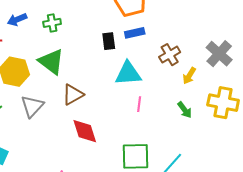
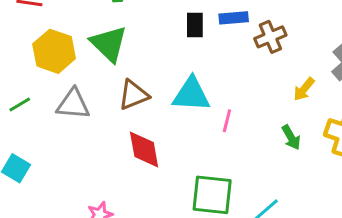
brown cross: (170, 55) -> (270, 37), moved
cyan triangle: (128, 73) -> (191, 94), moved
gray triangle: (32, 106) -> (73, 104), turned 45

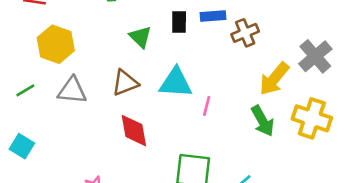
green triangle: (109, 44) -> (140, 37), moved, size x0.7
yellow arrow: (304, 89) -> (274, 79), size x1.6
green arrow: (291, 137) -> (263, 121), size x1.4

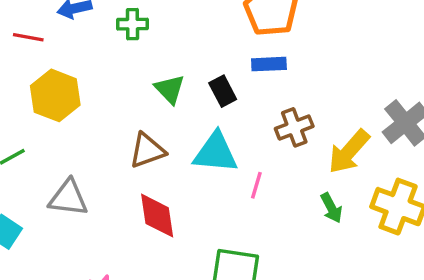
black rectangle: (179, 22) -> (223, 91), moved, turned -30
brown cross: (245, 33) -> (294, 127), moved
gray triangle: (72, 90) -> (68, 198), moved
green arrow: (263, 121) -> (331, 208), size x0.7

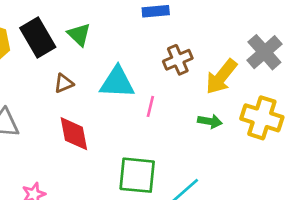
black rectangle: (223, 91) -> (38, 38), moved, size x1.6
brown triangle: (147, 151) -> (64, 83), size x0.7
green arrow: (331, 208) -> (210, 121), turned -50

